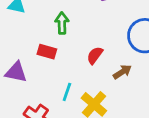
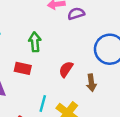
brown arrow: (122, 72) -> (91, 83), turned 119

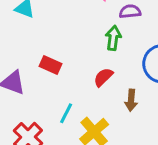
green arrow: (35, 42) -> (113, 38), moved

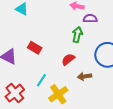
brown arrow: (131, 100) -> (85, 76), turned 72

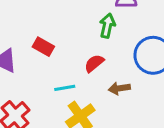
cyan line: (41, 80) -> (65, 88), moved, turned 48

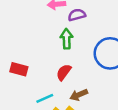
brown arrow: (119, 88) -> (79, 95), moved

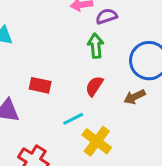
brown arrow: (79, 95) -> (135, 97), moved

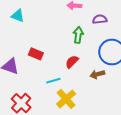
purple semicircle: (107, 16) -> (100, 19), moved

